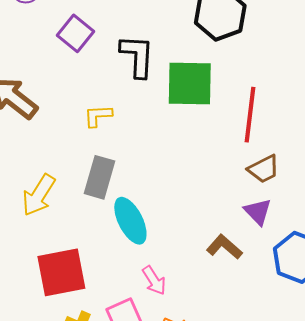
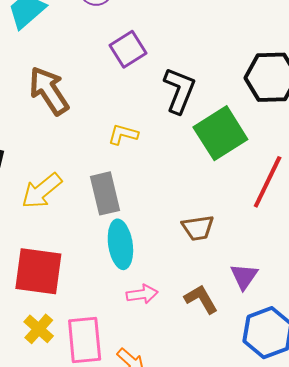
green square: (190, 83) -> (220, 133), turned 38
brown trapezoid: (264, 169) -> (198, 228), moved
gray rectangle: (100, 177) -> (105, 193), turned -48
pink arrow: (154, 281) -> (142, 294), moved, turned -84

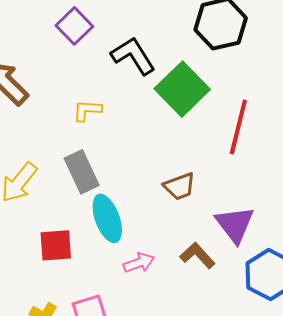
black L-shape: (179, 90) -> (133, 56), turned -42
red square: (38, 271) -> (56, 245), moved, size x0.7
purple triangle: (244, 276) -> (235, 224), size x1.4

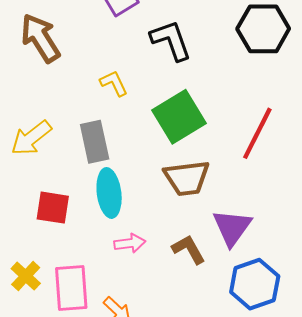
green square: (182, 89) -> (179, 117), moved
yellow L-shape: (87, 110) -> (114, 83), turned 48
brown trapezoid: (180, 186) -> (187, 178), size x1.4

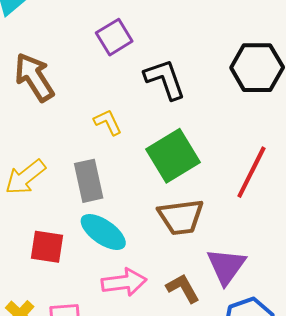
cyan ellipse: (109, 193) -> (103, 232), turned -48
pink arrow: (130, 243) -> (124, 282), size x1.4

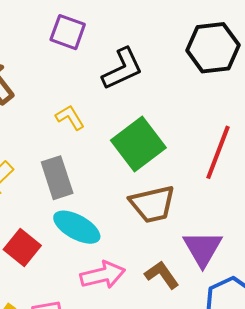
purple square: (114, 37) -> (68, 32), turned -33
black L-shape: (165, 79) -> (122, 69), turned 90
red square: (47, 247) -> (22, 248), turned 36

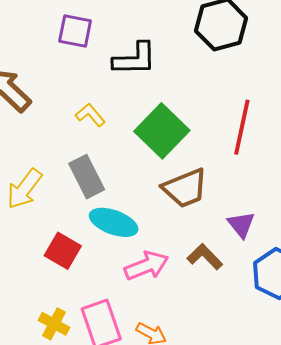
black L-shape: (122, 69) -> (135, 59), turned 33
purple triangle: (203, 248) -> (241, 224), size x0.7

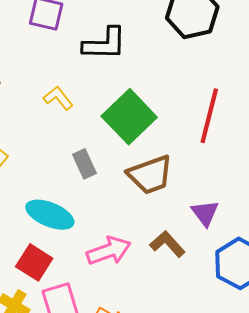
gray rectangle: (87, 177) -> (84, 164), moved, size x0.7
cyan ellipse: (114, 222) -> (50, 215), moved
red square: (63, 251) -> (34, 262), moved

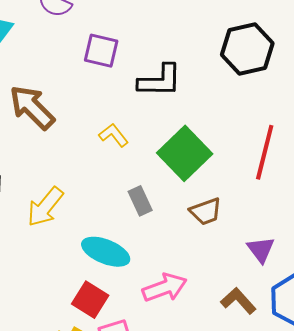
brown trapezoid: (150, 175) -> (206, 211), size x0.7
brown L-shape: (167, 244) -> (238, 301), moved

